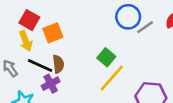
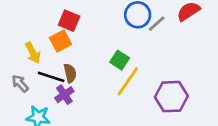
red square: (29, 20) -> (69, 21), moved

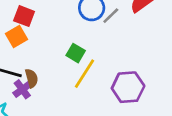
brown semicircle: (70, 73) -> (32, 78), moved

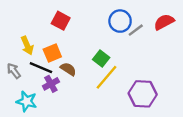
orange square: (16, 37) -> (52, 53), moved
brown semicircle: (32, 78) -> (68, 69), moved, turned -49

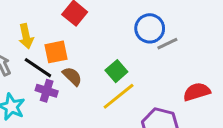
red semicircle: (164, 22) -> (197, 92), moved
purple cross: (51, 84) -> (47, 91), turned 35

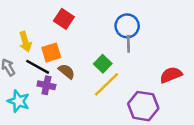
gray line: (167, 44) -> (128, 44), moved, turned -60

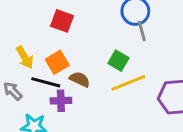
yellow line: (106, 84) -> (128, 83), turned 36

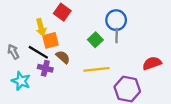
yellow arrow: (25, 57) -> (41, 27), moved
green square: (118, 61) -> (95, 40), moved

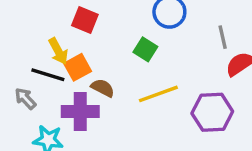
gray line: (117, 35) -> (223, 37), moved
black line: (38, 52) -> (48, 75), moved
purple cross: (45, 68) -> (80, 112), size x1.5

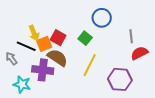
red square: (85, 20) -> (58, 38), moved
brown semicircle: (103, 88) -> (57, 58), size x1.5
yellow line: (158, 94) -> (90, 65), turned -50

